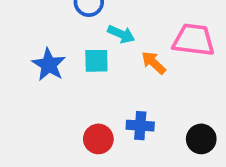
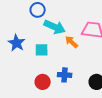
cyan arrow: (121, 34) -> (55, 27), size x1.5
cyan square: (96, 61) -> (42, 50), moved

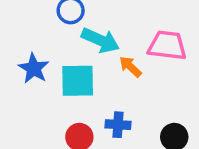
cyan square: (42, 50) -> (78, 81), size x1.5

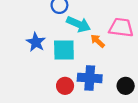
blue cross: (118, 125) -> (90, 78), size x1.5

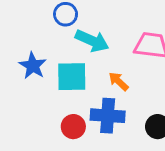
orange arrow: (98, 41) -> (119, 81), moved

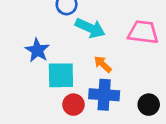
cyan square: (72, 77) -> (61, 75), moved
orange arrow: (119, 81) -> (103, 64), moved

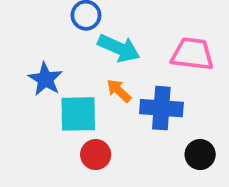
orange arrow: (103, 64) -> (119, 91), moved
blue cross: (104, 95) -> (161, 108), moved

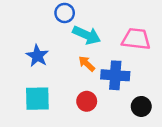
cyan square: (78, 114) -> (37, 99), moved
red circle: (96, 155) -> (87, 101), moved

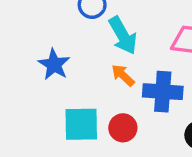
cyan arrow: (87, 35) -> (123, 35), turned 36
cyan square: (37, 99) -> (81, 124), moved

